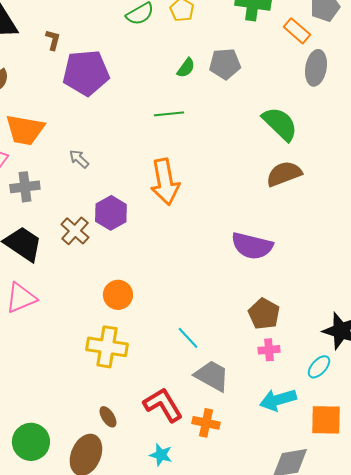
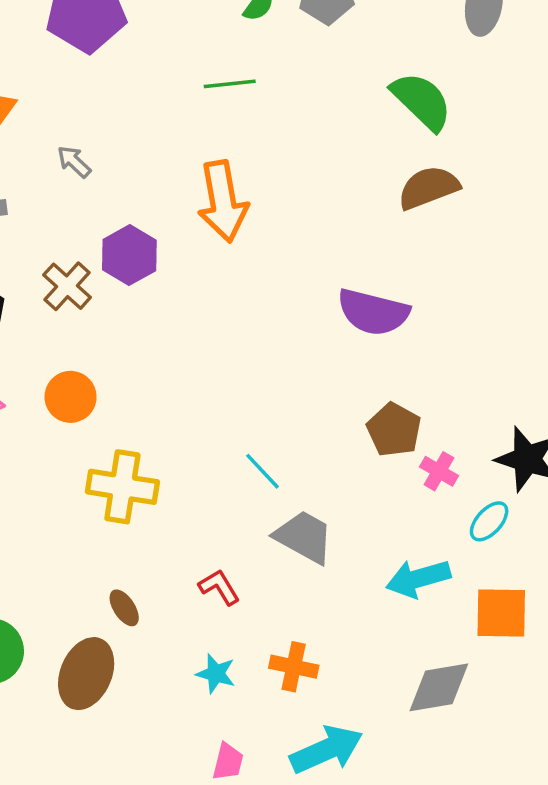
orange circle: (118, 295) -> (71, 397), moved
pink cross: (269, 350) -> (439, 471), moved, turned 35
red L-shape: (163, 405) -> (219, 587), size x0.6
orange cross: (206, 423) -> (294, 667), moved

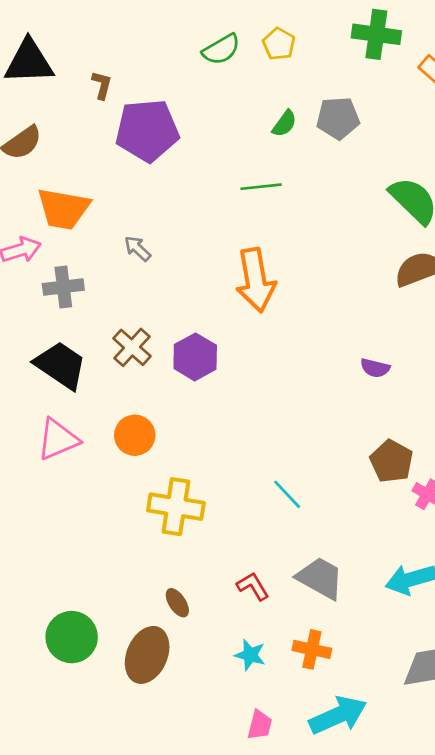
purple hexagon: (129, 255) -> (195, 357), moved
purple semicircle: (373, 312) -> (375, 368), size x0.5
gray trapezoid: (304, 537) -> (320, 578), moved

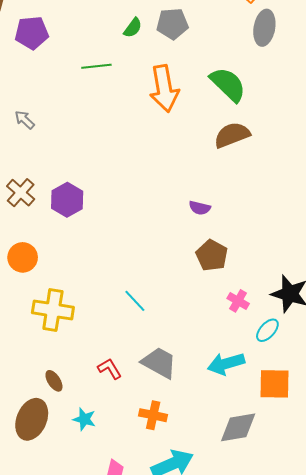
purple pentagon: (147, 130) -> (32, 33), size x0.7
green line: (261, 187) -> (96, 66), moved
orange arrow: (256, 280) -> (164, 88), moved
brown pentagon: (392, 461) -> (212, 255), moved
cyan star: (250, 655) -> (84, 419), moved

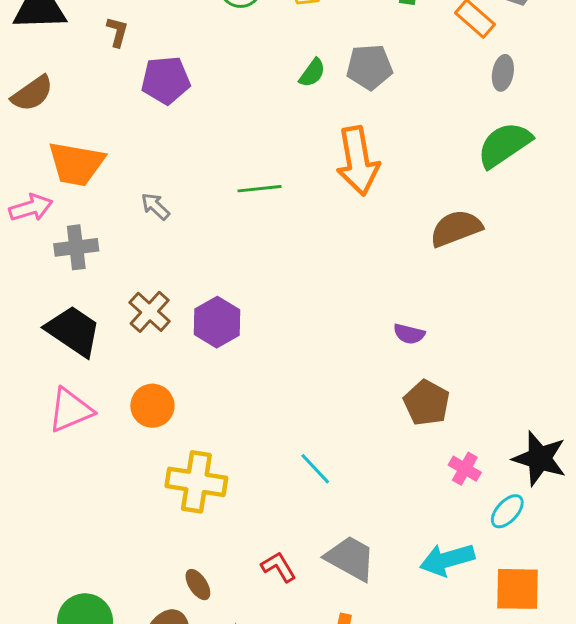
gray ellipse: (264, 28) -> (503, 73), size x0.7
green line: (96, 66) -> (259, 189), moved
green semicircle: (228, 84) -> (504, 145), moved, turned -78

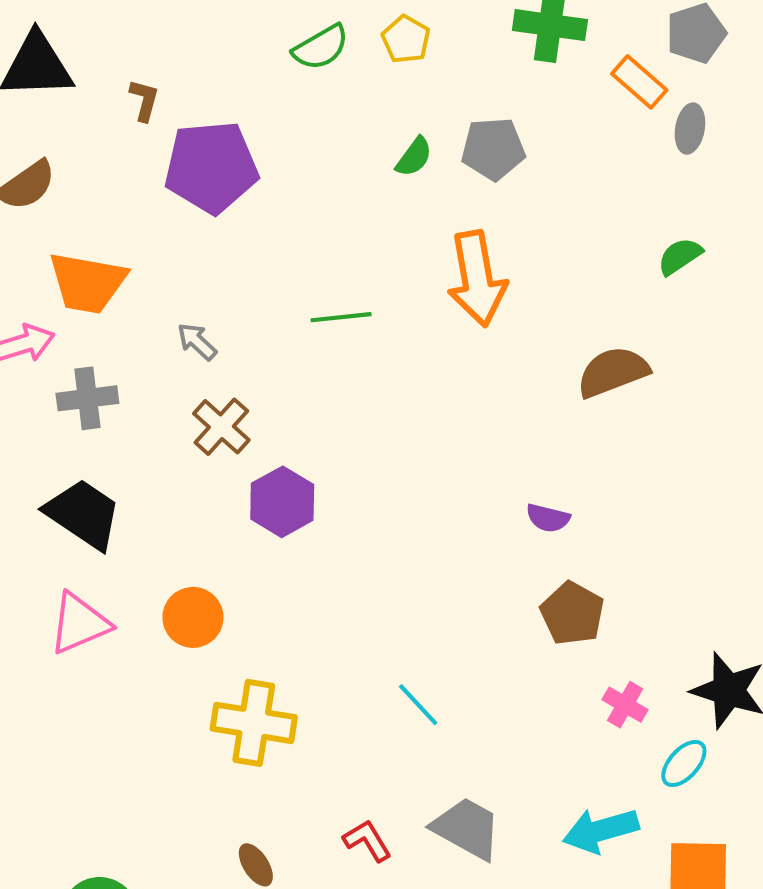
gray ellipse: (503, 73) -> (690, 129), moved
purple pentagon: (166, 80) -> (211, 167), size x1.4
green semicircle: (504, 145) -> (680, 256), size x0.6
brown cross: (150, 312) -> (221, 427), moved

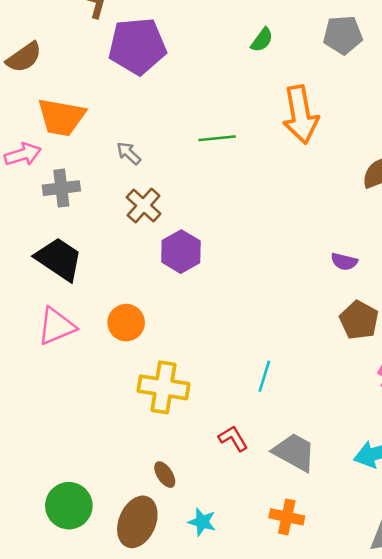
gray pentagon: (493, 149) -> (343, 35), moved
cyan line: (418, 705) -> (264, 376), turned 60
red L-shape: (367, 841) -> (233, 438), moved

